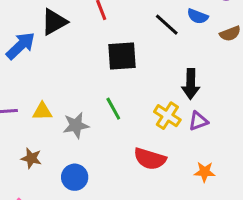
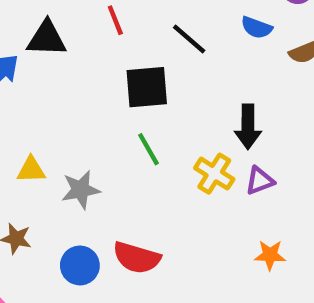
black triangle: (54, 22) -> (47, 39), turned 32
black line: (167, 25) -> (189, 39), moved
green line: (113, 109) -> (149, 149), moved
red semicircle: (150, 159) -> (137, 258), moved

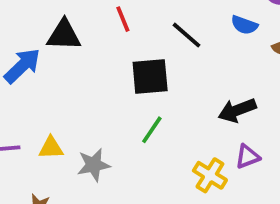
black arrow: (248, 127) -> (237, 110), turned 69
green line: (149, 149) -> (152, 130), turned 64
yellow cross: (214, 174) -> (210, 175), moved

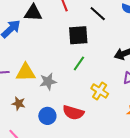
yellow triangle: (51, 148) -> (26, 72), size x1.5
yellow cross: (210, 175) -> (100, 91), moved

